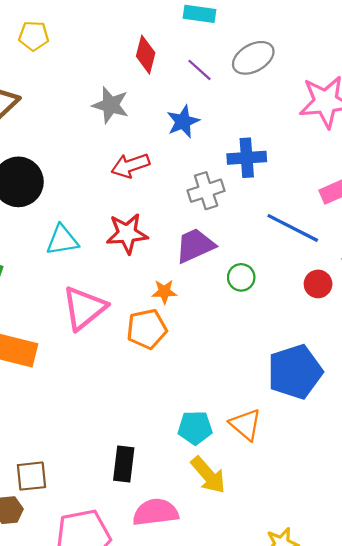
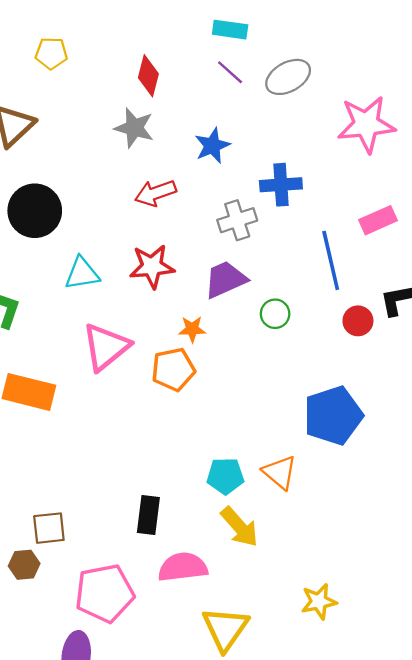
red diamond: (146, 55) -> (148, 76), moved
purple line: (199, 70) -> (230, 72), moved
blue line: (293, 228) -> (331, 260), turned 50

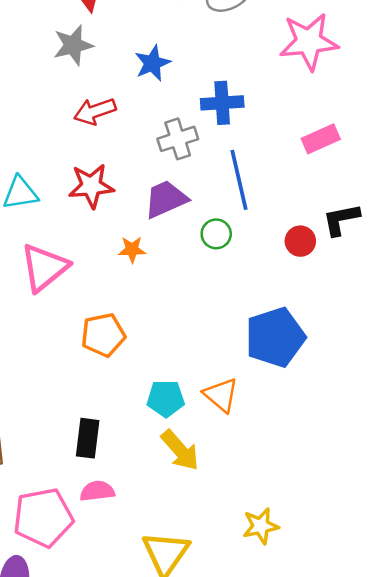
gray star: (134, 128) -> (73, 45), turned -30
blue line: (331, 260) -> (239, 180), moved
orange pentagon: (173, 369) -> (103, 335), moved
pink semicircle: (183, 567) -> (97, 491), moved, size x0.7

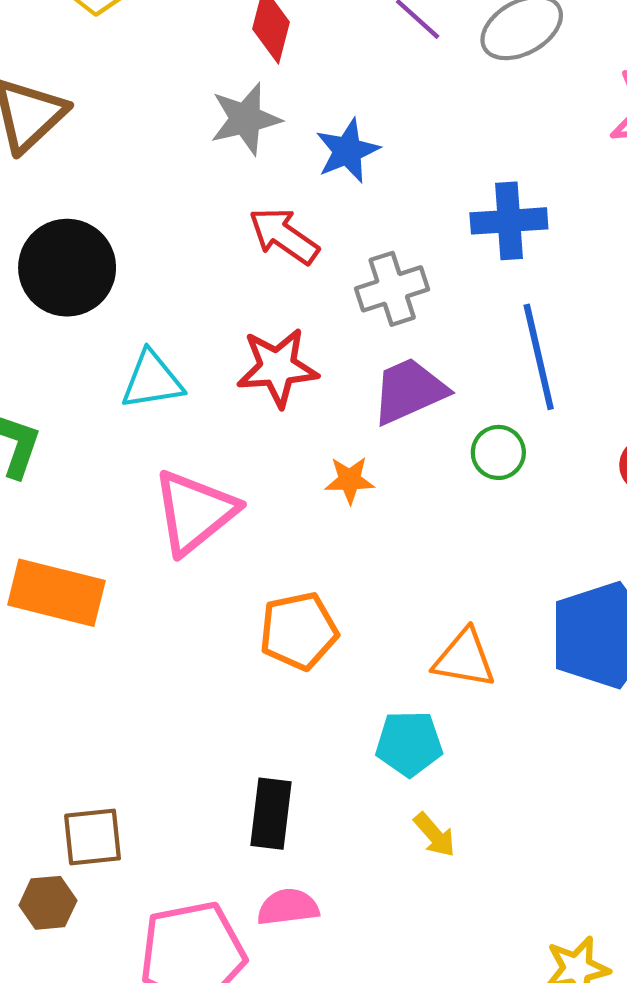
blue star: (152, 63) -> (347, 151), moved
red arrow: (95, 111) -> (284, 236), turned 54
gray cross: (178, 139) -> (392, 289), moved
orange triangle: (221, 395) -> (464, 659), moved, turned -30
yellow arrow: (180, 450) -> (435, 835), size x0.6

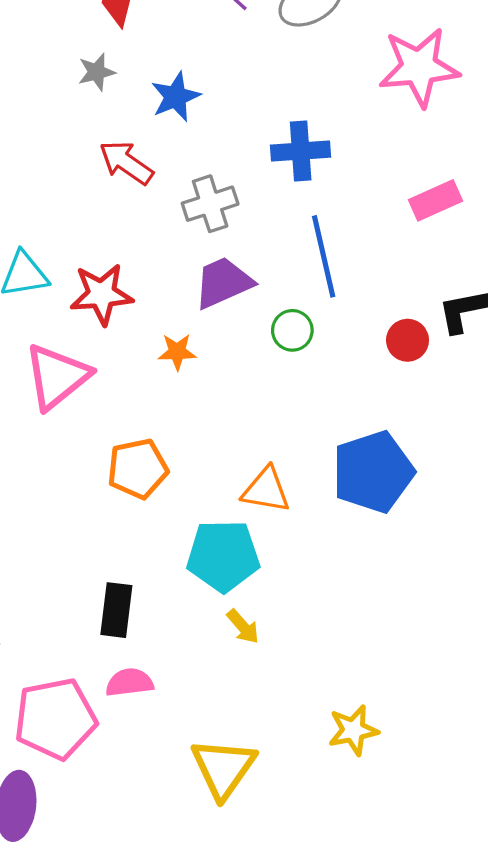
gray star: (246, 119) -> (97, 72), size x0.7
red star: (277, 367) -> (101, 294), moved
cyan pentagon: (409, 744) -> (223, 556), size x1.4

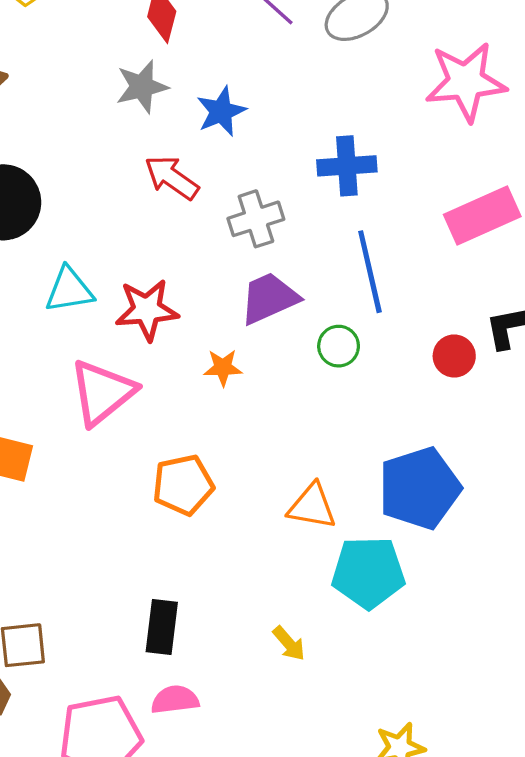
gray star: (97, 72) -> (142, 87), size x1.4
pink rectangle: (435, 200) -> (482, 216), size x1.4
cyan pentagon: (223, 556) -> (368, 572), moved

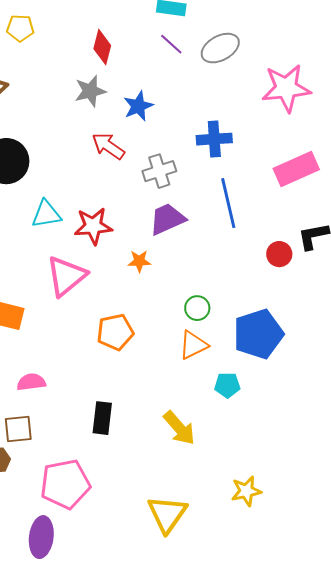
green circle: (339, 346) -> (197, 308), moved
orange triangle: (312, 506) -> (193, 345), turned -36
cyan pentagon: (368, 572) -> (227, 385), size x0.6
yellow arrow: (289, 644) -> (179, 428), size x1.6
pink semicircle: (175, 700) -> (31, 382), moved

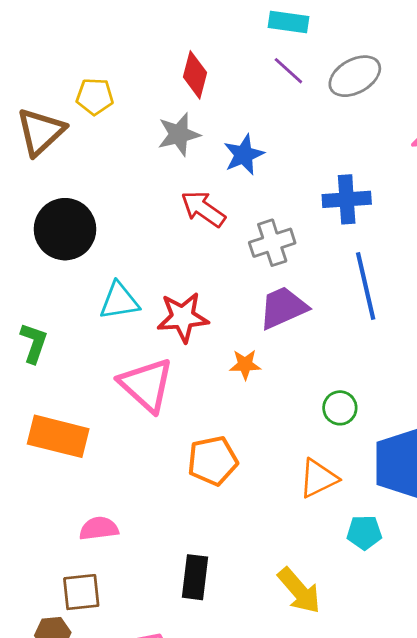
yellow pentagon: (20, 28) -> (95, 96), moved
pink triangle: (66, 276) -> (146, 385), turned -39
green circle: (197, 308) -> (340, 408), moved

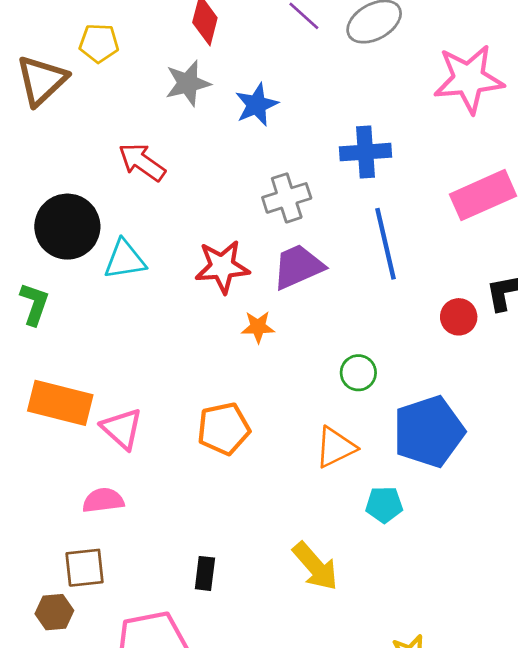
red arrow: (203, 209) -> (142, 162), moved
black circle: (65, 229) -> (67, 227), moved
red star: (183, 317) -> (222, 267), moved
pink triangle: (146, 385) -> (122, 429), moved, size x0.7
black rectangle: (195, 577) -> (205, 573), moved, size x0.7

